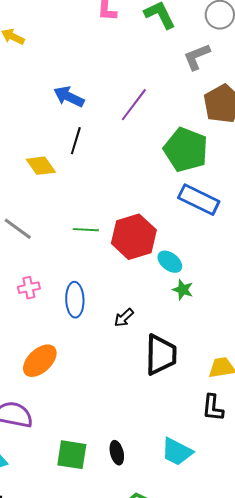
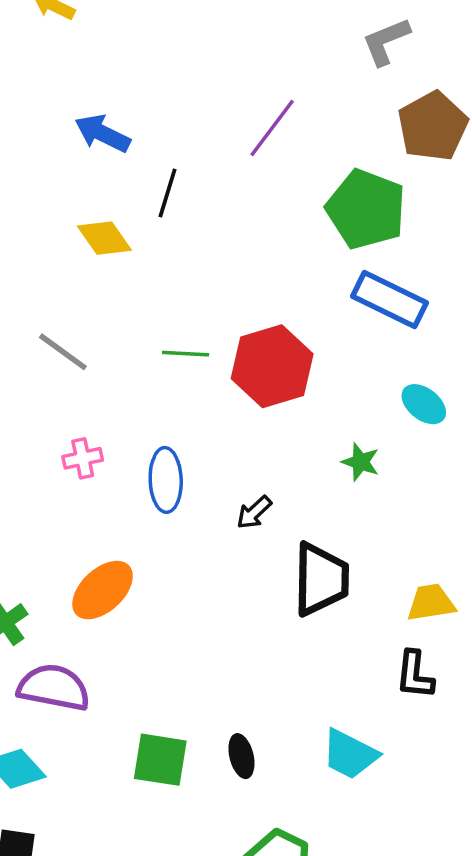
blue arrow: (69, 97) -> (103, 133), moved
cyan ellipse: (170, 262) -> (424, 404), moved

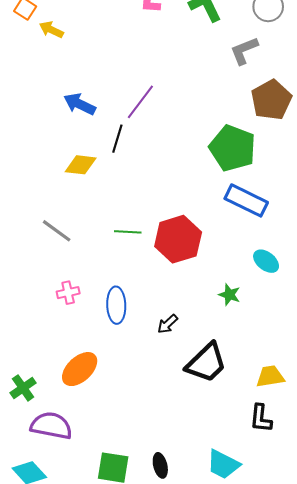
purple line: (272, 128) -> (140, 102), moved
yellow diamond: (104, 238) -> (81, 165), turned -48
black trapezoid: (321, 579) -> (206, 363), turned 45

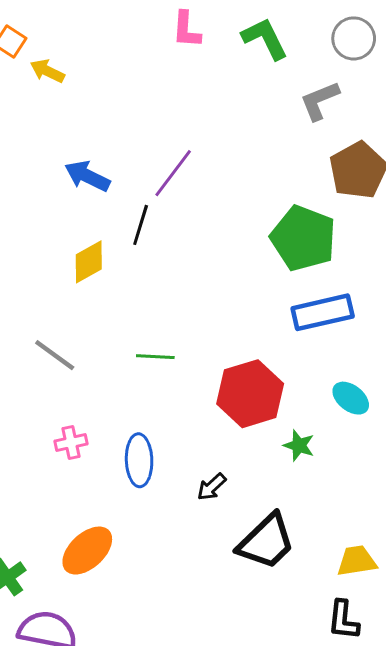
yellow diamond: (81, 165) -> (89, 262), turned -36
blue rectangle: (246, 200) -> (323, 312), turned -39
red hexagon: (178, 239) -> (250, 394), moved

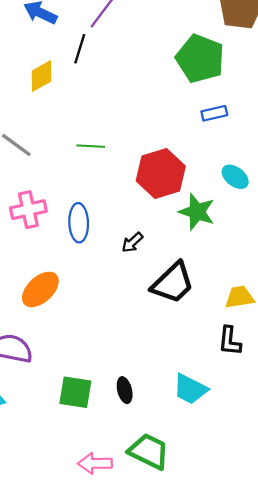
blue rectangle: (323, 312) -> (214, 113), size x0.6
pink cross: (71, 442) -> (28, 210), size x1.5
green star: (299, 445) -> (197, 212), size x1.6

